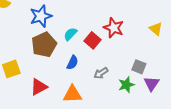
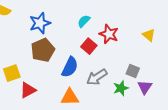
cyan semicircle: (70, 34) -> (84, 21), moved
blue semicircle: (72, 63) -> (70, 67), size x1.5
gray arrow: (101, 73) -> (97, 77), size x1.5
red triangle: (39, 87) -> (28, 90), moved

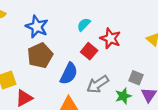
blue star: (40, 23) -> (37, 27), turned -30

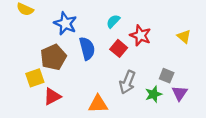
brown pentagon: (40, 55) -> (53, 57), moved
blue semicircle: (69, 74) -> (87, 48), moved, turned -40
gray arrow: (98, 84) -> (127, 82), turned -35

